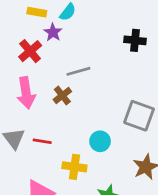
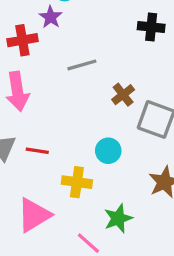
red cross: (30, 51) -> (22, 40), turned 30
brown cross: (62, 96) -> (123, 95), moved

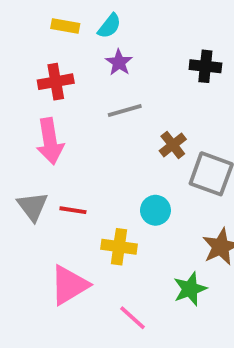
purple star: (51, 17) -> (119, 62), moved
green star: (118, 218) -> (190, 289), moved

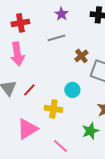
purple star: (119, 62) -> (61, 14), moved
red line: (73, 210) -> (29, 90), turned -56

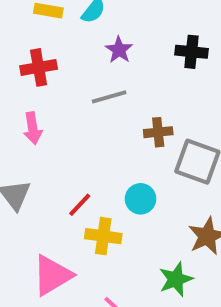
pink arrow: (17, 54) -> (33, 128), size x0.7
brown cross: (81, 56) -> (158, 132), turned 32
red line: (29, 90) -> (80, 205), moved

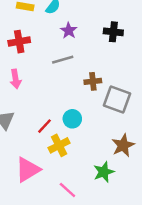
cyan circle: (141, 199) -> (72, 119), moved
yellow cross: (103, 236) -> (59, 145), turned -35

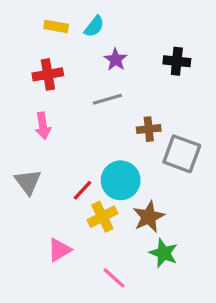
cyan circle: (72, 119) -> (121, 180), size x1.5
brown star: (123, 145) -> (149, 217), moved
pink triangle: (28, 170) -> (59, 250), size x0.7
green star: (104, 172) -> (164, 253), turned -30

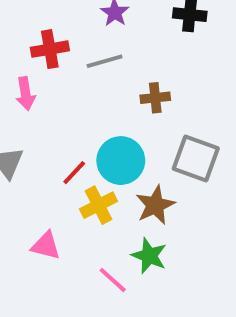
red cross: (48, 74) -> (50, 49), moved
gray square: (182, 154) -> (196, 158), moved
pink triangle: (59, 250) -> (46, 246), turned 45
green star: (164, 253) -> (149, 256), moved

